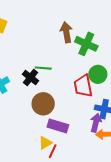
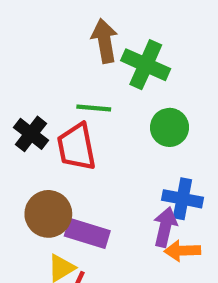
green line: (43, 68) -> (94, 108), moved
red trapezoid: (83, 86) -> (76, 147), moved
brown circle: (43, 104) -> (48, 214), moved

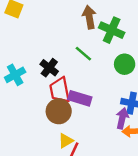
green line: (94, 108) -> (83, 54), turned 36
red trapezoid: (76, 147) -> (60, 90), moved
purple rectangle: (87, 233) -> (80, 98), moved

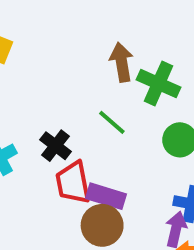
brown circle: (59, 111) -> (102, 225), moved

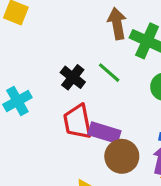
black cross: (55, 146) -> (73, 77), moved
brown circle: (102, 225) -> (122, 156), moved

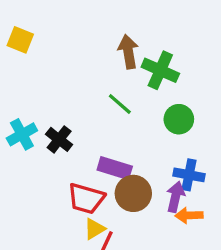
black cross: (73, 77) -> (59, 139), moved
red trapezoid: (78, 122) -> (86, 198), moved, turned -63

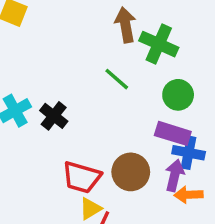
purple rectangle: (115, 168) -> (173, 133), moved

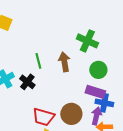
brown arrow: (125, 25) -> (64, 62), moved
green line: (117, 79) -> (38, 61), moved, turned 35

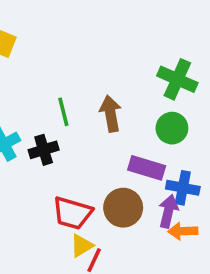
green cross: (87, 41) -> (177, 79), moved
black cross: (27, 82) -> (44, 150), turned 35
purple rectangle: (95, 92) -> (147, 168), moved

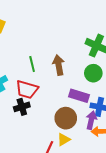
black cross: (44, 150) -> (22, 107), moved
red trapezoid: (73, 213) -> (27, 90), moved
yellow triangle: (82, 246) -> (64, 140), moved

